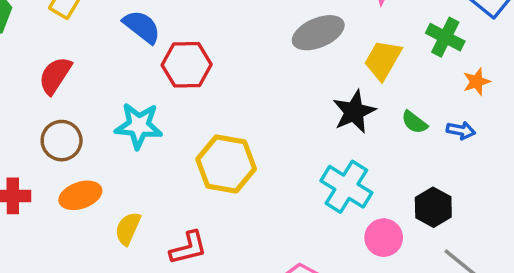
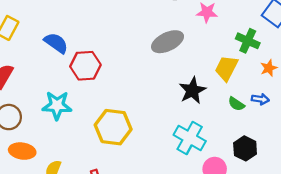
yellow trapezoid: (383, 60) -> (226, 68), moved
green semicircle: (414, 122) -> (236, 104), moved
orange ellipse: (80, 195) -> (22, 151), turned 30

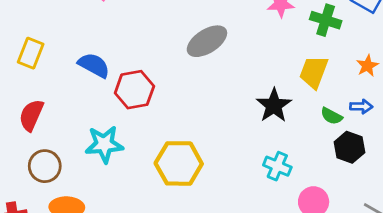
green cross: (248, 41) -> (326, 20), moved
gray ellipse: (168, 42) -> (207, 41), moved
cyan cross: (190, 138) -> (277, 166), size x0.7
black hexagon: (245, 148) -> (349, 147), moved

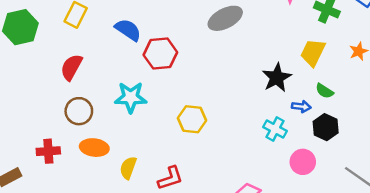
blue arrow: (361, 107) -> (301, 107), moved
black hexagon: (349, 147) -> (326, 127), moved
yellow hexagon: (179, 163) -> (192, 119), size x0.7

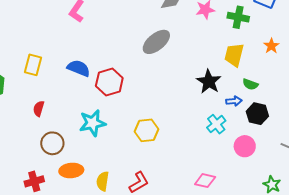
red semicircle: (71, 67) -> (39, 109), size x0.7
cyan cross: (275, 129) -> (216, 124), turned 36

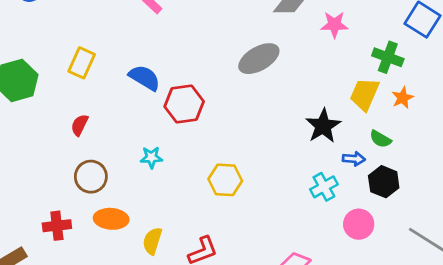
green cross: (238, 17) -> (388, 57), moved
orange star: (271, 46) -> (403, 98), moved
cyan star: (92, 123) -> (151, 157), size x0.6

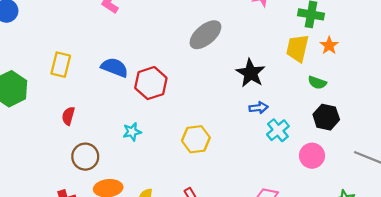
black star: (323, 126) -> (251, 73), moved
blue arrow: (354, 159) -> (259, 108), moved

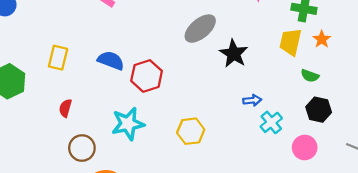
black star: (251, 73) -> (234, 54), moved
cyan star: (132, 132) -> (128, 124), size x1.8

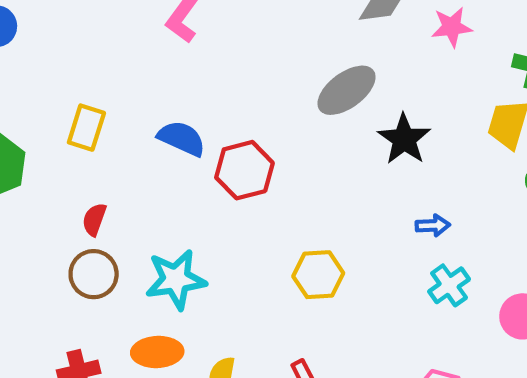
cyan cross: (271, 122) -> (449, 285), moved
cyan star: (128, 124) -> (176, 279), moved
brown circle: (82, 148) -> (94, 274), moved

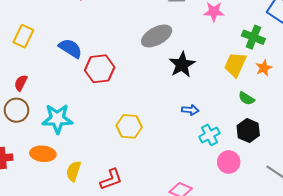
cyan cross: (449, 285) -> (209, 135), moved

